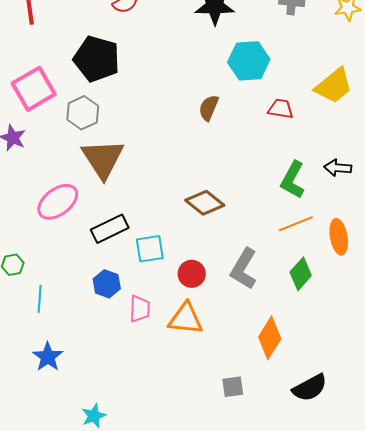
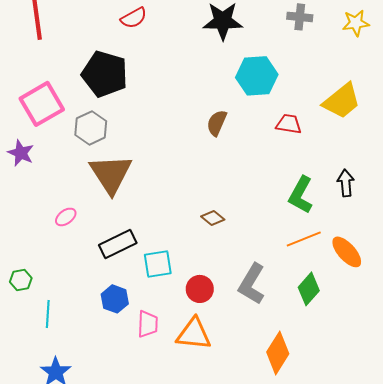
black arrow: (338, 168) -> (346, 183), turned 80
pink ellipse: (58, 202) -> (66, 217), size x0.5
brown diamond: (205, 203) -> (213, 218), size x0.6
orange ellipse: (339, 237) -> (347, 252), turned -32

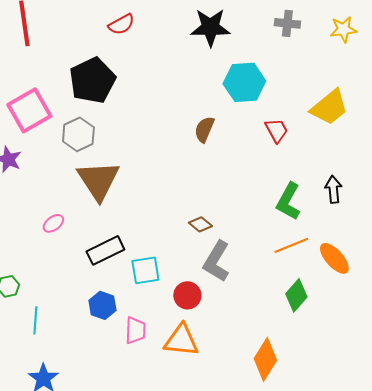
black pentagon: (105, 74) -> (92, 80), turned 30
red trapezoid: (289, 124) -> (276, 130), turned 52
gray L-shape: (252, 284) -> (216, 261), moved

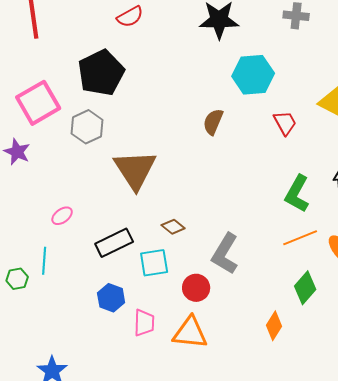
brown triangle: (98, 180) -> (135, 170), moved
brown diamond: (200, 224) -> (173, 227), moved
cyan line: (35, 320) -> (44, 261), moved
orange diamond: (265, 359) -> (274, 326), moved, size x0.7

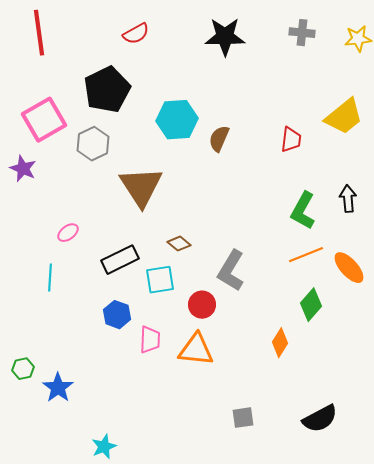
cyan hexagon: (253, 75) -> (177, 120), moved
red trapezoid: (285, 123) -> (291, 140), turned 36
green hexagon: (17, 279) -> (23, 369), moved

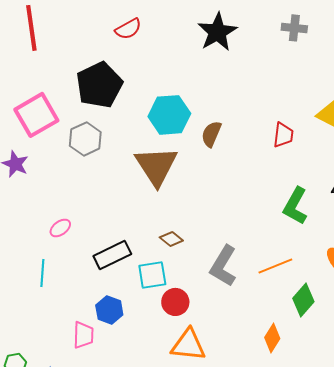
black star: (225, 37) -> (217, 32), turned -30
brown triangle: (141, 187) -> (156, 166), moved
orange line: (306, 255) -> (275, 266), moved
red circle: (202, 305) -> (175, 302), moved
pink trapezoid: (150, 340) -> (83, 335), moved

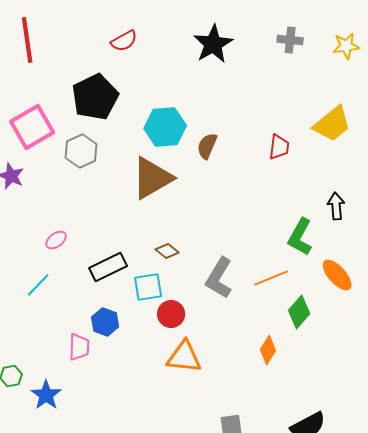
brown triangle: (156, 166) -> (152, 178), turned 33
green L-shape: (295, 206) -> (300, 237), moved
cyan line: (42, 273) -> (38, 285), turned 40

